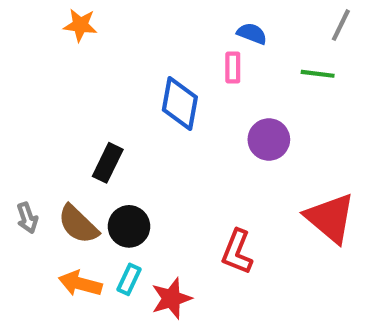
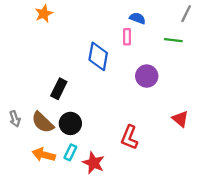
orange star: (80, 25) -> (44, 14), turned -30
red triangle: (330, 218) -> (180, 119), size x0.6
red star: (171, 298) -> (94, 163), turned -30

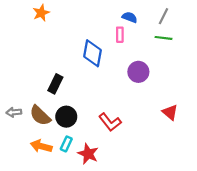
gray line: (186, 14) -> (163, 16), moved
gray arrow: (15, 119) -> (14, 112), turned 104
red L-shape: (129, 137) -> (110, 122), moved, turned -60

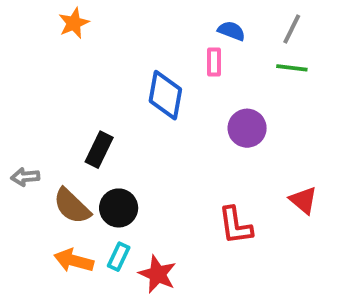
gray arrow: (14, 112) -> (25, 177), moved
red L-shape: (110, 122) -> (235, 225), moved, turned 30

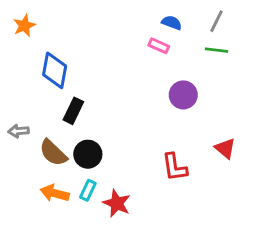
orange star: (74, 23) -> (24, 26), moved
pink rectangle: (214, 62) -> (159, 46), turned -66
blue diamond: (165, 95) -> (55, 70), moved

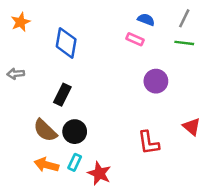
blue diamond: (55, 70) -> (66, 43), moved
gray arrow: (18, 131) -> (16, 74), moved

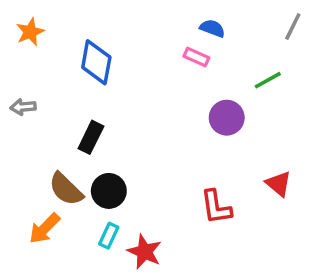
gray line: (184, 18) -> (293, 27), moved
green line: (184, 43) -> (268, 80), moved, turned -36
orange arrow: (46, 165) -> (44, 228), moved, turned -60

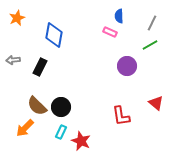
gray line: (293, 27) -> (152, 23), moved
blue semicircle: (212, 28) -> (119, 16), turned -112
black rectangle: (91, 137) -> (40, 67), moved

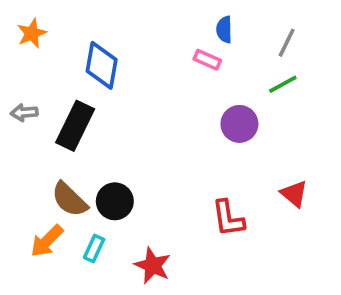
black rectangle: (40, 67) -> (75, 126), size x1.4
cyan rectangle: (61, 132) -> (94, 249), moved

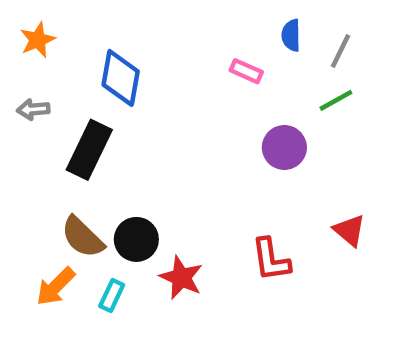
blue semicircle: (224, 30) -> (291, 35), moved
gray arrow: (24, 113) -> (33, 109), moved
red star: (153, 265) -> (181, 278), moved

